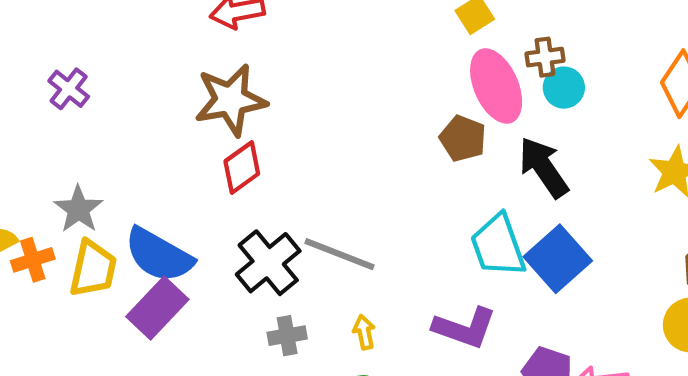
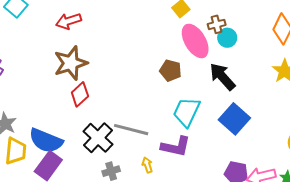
brown pentagon: (463, 138) -> (170, 70), moved
cyan trapezoid: (498, 246) -> (187, 112), moved, turned 52
purple L-shape: (465, 328) -> (176, 147), moved

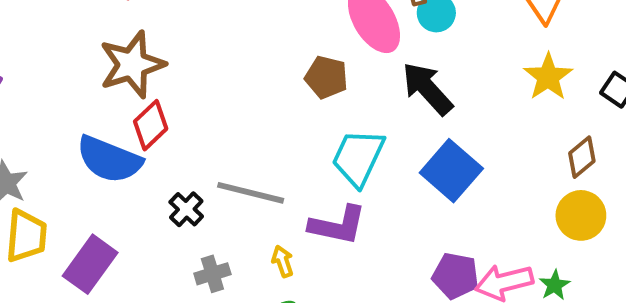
black cross: (98, 138) -> (186, 209), size x0.6
blue semicircle: (46, 141) -> (109, 159), moved

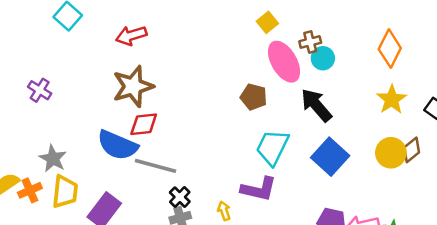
red diamond: (151, 125) -> (144, 124), turned 36
gray line: (251, 193) -> (155, 166), moved
black cross: (186, 209) -> (180, 197), moved
yellow circle: (581, 215) -> (391, 153), moved

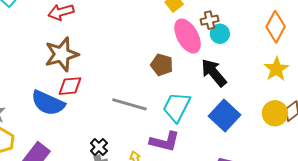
gray line: (155, 166) -> (129, 104), moved

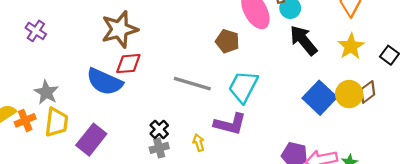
black arrow: (214, 73) -> (303, 40), moved
blue square: (224, 116) -> (320, 98), moved

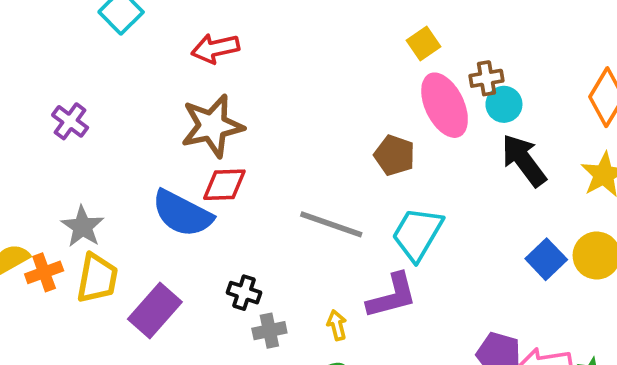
blue square: (320, 98) -> (546, 259), size x0.7
purple L-shape: (230, 124) -> (392, 296), turned -32
black cross: (159, 129) -> (244, 293), moved, turned -30

